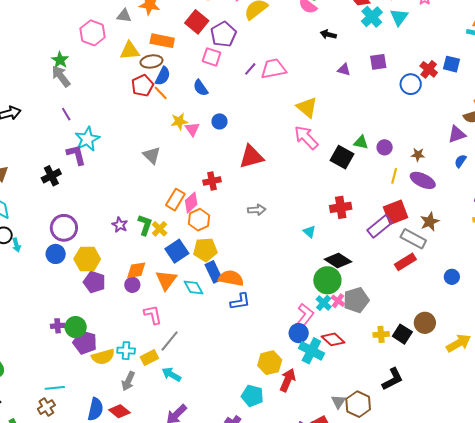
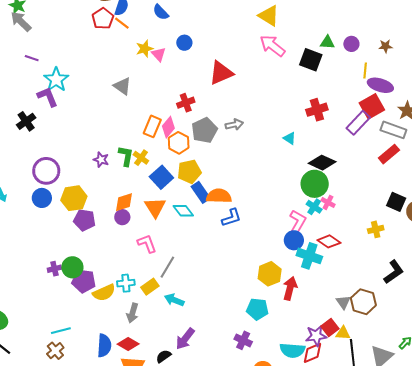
purple line: (66, 114) -> (32, 58), turned -32
purple ellipse: (423, 180) -> (380, 85), moved
gray pentagon: (356, 300) -> (204, 130), moved
black square: (402, 334) -> (396, 202), moved

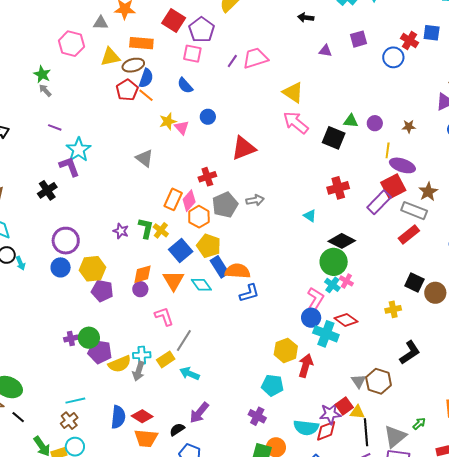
gray arrow: (21, 21) -> (45, 90), size x0.6
yellow pentagon: (189, 172) -> (209, 246), turned 30
gray arrow: (132, 313) -> (139, 371), moved

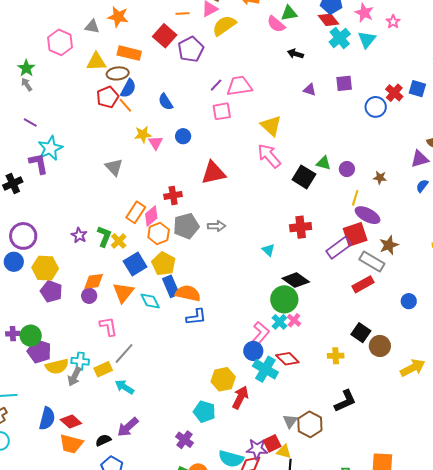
pink square: (192, 54) -> (222, 111), moved, turned -30

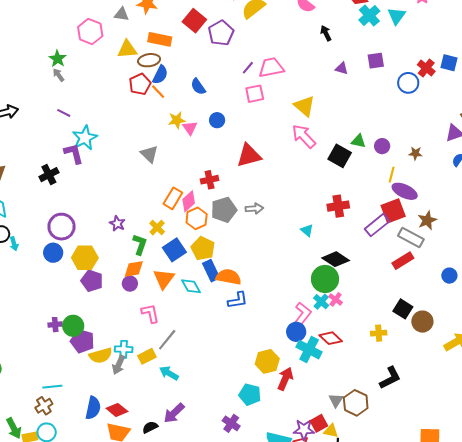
black arrow: (295, 54) -> (326, 33), turned 49
green L-shape: (104, 236) -> (140, 245), moved

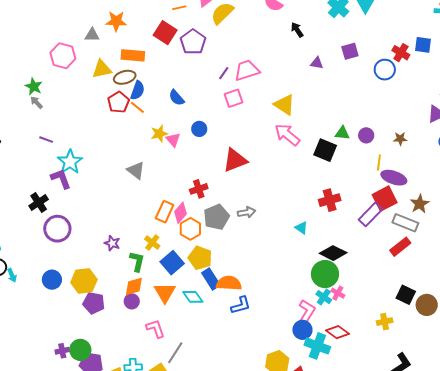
purple circle: (61, 227) -> (57, 229), moved

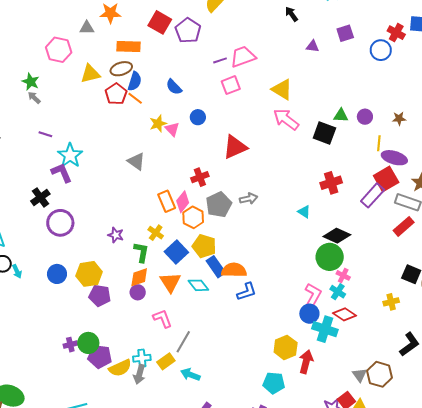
yellow triangle: (102, 69) -> (90, 74), moved
purple line: (224, 73) -> (220, 60), turned 40
orange rectangle: (165, 212) -> (167, 201), turned -45
cyan cross: (324, 297) -> (338, 292), moved

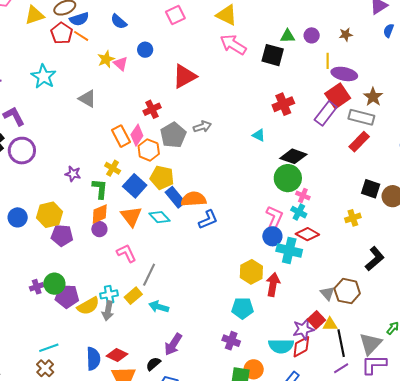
blue semicircle: (135, 81) -> (79, 19), turned 60
cyan star: (70, 155) -> (44, 77), moved
purple circle: (60, 223) -> (22, 151), moved

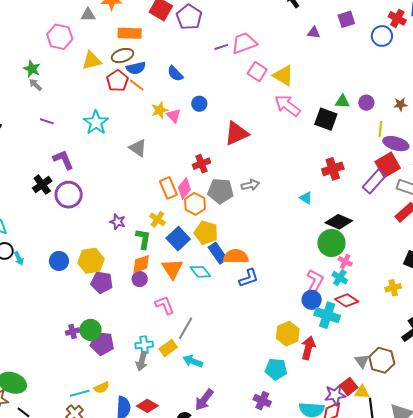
pink square: (175, 15) -> (257, 72), moved, turned -36
gray pentagon: (173, 135) -> (221, 191), turned 30
yellow semicircle: (88, 306) -> (102, 388), moved, size x0.7

